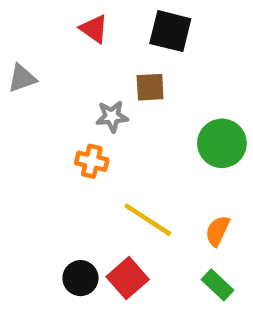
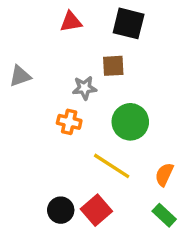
red triangle: (94, 29) -> (71, 22), turned -45
gray triangle: (22, 78) -> (20, 76), moved
green circle: (222, 143) -> (130, 122), moved

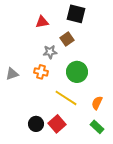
red triangle: (71, 22) -> (42, 22), moved
brown square: (113, 66) -> (67, 39), turned -32
gray triangle: (20, 76) -> (12, 74), moved

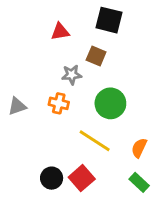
brown square: (67, 39) -> (96, 56), turned -32

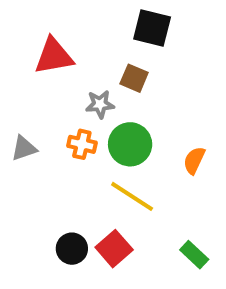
red triangle: (60, 32) -> (54, 56), moved, size x1.5
green circle: (110, 103) -> (130, 144), moved
orange semicircle: (139, 148) -> (194, 160), moved

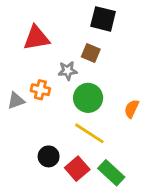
orange cross: (82, 144) -> (40, 90), moved
black circle: (72, 249) -> (49, 156), moved
green rectangle: (194, 255) -> (111, 173), moved, size x1.4

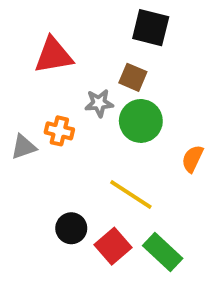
green circle: (88, 98) -> (141, 121), moved

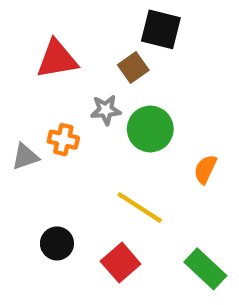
brown square: (133, 77) -> (133, 68), moved, turned 32
black circle: (71, 228) -> (57, 243), moved
green rectangle: (163, 252) -> (205, 269), moved

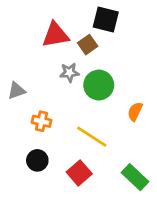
red triangle: (57, 59) -> (55, 35), moved
orange cross: (63, 140) -> (42, 121), moved
gray triangle: (25, 157) -> (16, 91), moved

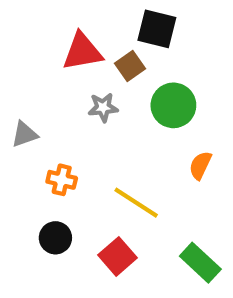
green circle: (99, 85) -> (173, 105), moved

